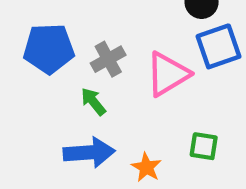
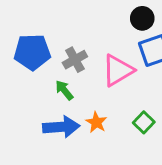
green square: (204, 146) -> (144, 122), turned 35
orange star: (146, 167) -> (96, 122), moved

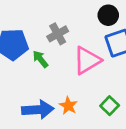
gray cross: (75, 60) -> (58, 34), moved
green arrow: (64, 90) -> (40, 59), moved

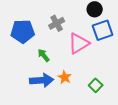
green arrow: (40, 59) -> (44, 55), moved
green square: (110, 106) -> (96, 85), moved

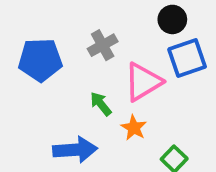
green arrow: (44, 55) -> (101, 104), moved
orange star: (65, 77) -> (134, 128), moved

